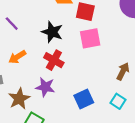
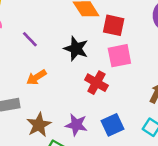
red cross: (54, 60) -> (96, 83), moved
purple star: (45, 87) -> (76, 125), moved

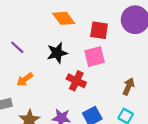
red square: (114, 25) -> (99, 30), moved
black star: (76, 49) -> (57, 53), turned -30

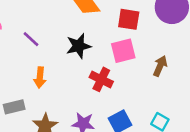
orange arrow: (25, 79) -> (40, 77), turned -49
brown arrow: (129, 87) -> (160, 66), moved

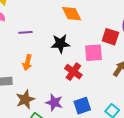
red square: (129, 19) -> (110, 37), moved
purple line: (31, 39) -> (25, 32), turned -56

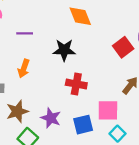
red square: (110, 37) -> (123, 47), turned 30
pink square: (93, 53) -> (108, 110), moved
red cross: (73, 72) -> (76, 84), turned -30

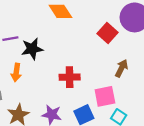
black star: (64, 50) -> (32, 49), moved

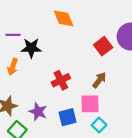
brown arrow: (122, 68) -> (99, 80), moved
red cross: (70, 77) -> (61, 80), turned -36

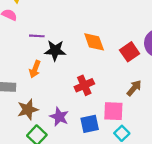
orange diamond: (64, 18) -> (94, 42), moved
brown arrow: (99, 80) -> (134, 88), moved

